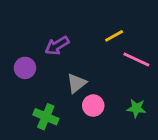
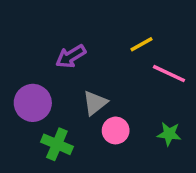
purple circle: (25, 68) -> (33, 103), moved, size x1.4

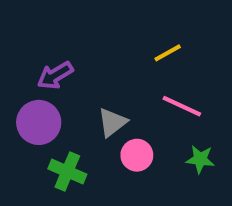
purple arrow: (71, 56) -> (55, 75), moved
pink line: (169, 74) -> (182, 106), moved

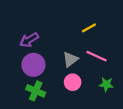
purple circle: (39, 122) -> (33, 65), moved
gray triangle: (112, 122) -> (70, 59), moved

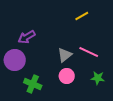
yellow line: (89, 28) -> (82, 16), moved
purple circle: (33, 65) -> (15, 60), moved

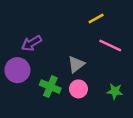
pink line: (89, 52) -> (110, 46), moved
green cross: (33, 84) -> (50, 87), moved

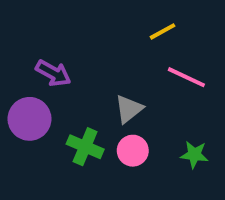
purple arrow: (32, 43) -> (53, 73), turned -120

